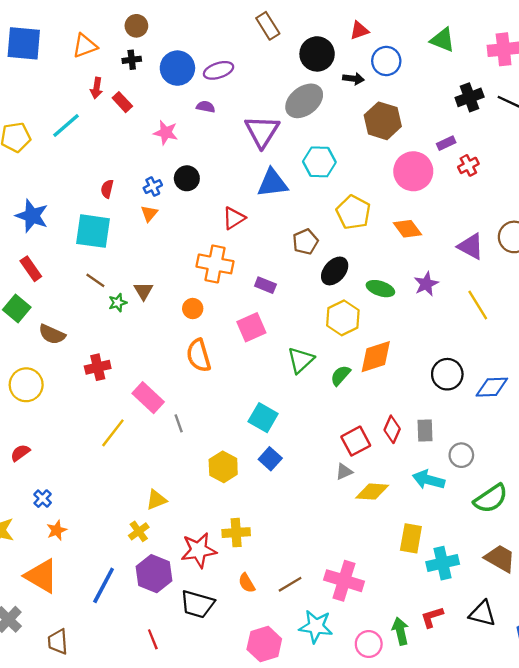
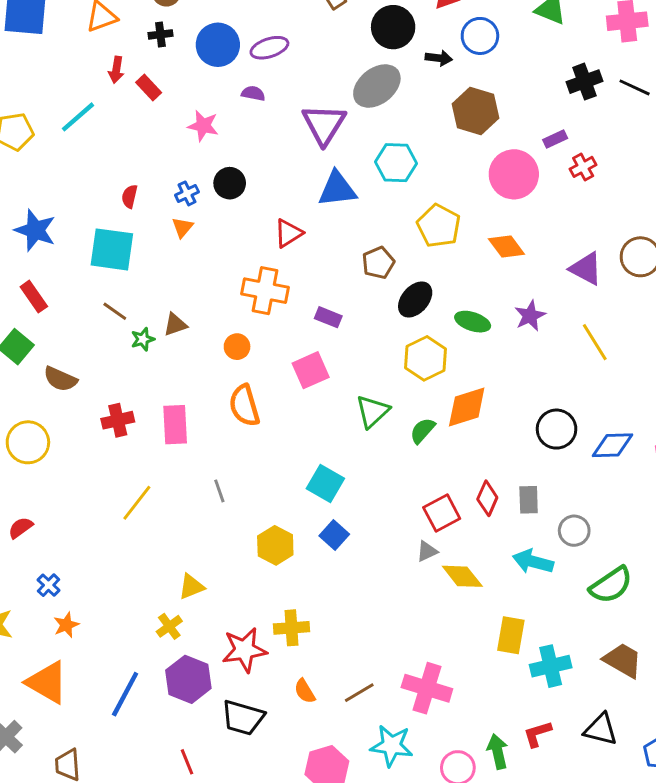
brown triangle: (143, 291) -> (175, 325), turned 42
pink rectangle: (148, 398) -> (175, 425), moved, turned 44
yellow diamond: (372, 492) -> (462, 576), turned 48

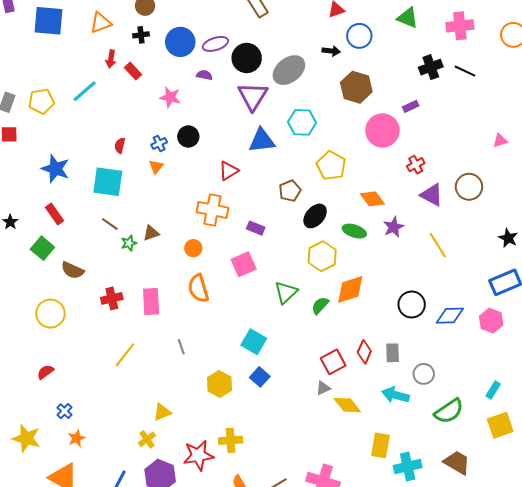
black circle: (393, 27) -> (247, 58), moved
red cross: (583, 167) -> (416, 165), moved
orange diamond: (506, 246) -> (372, 199), moved

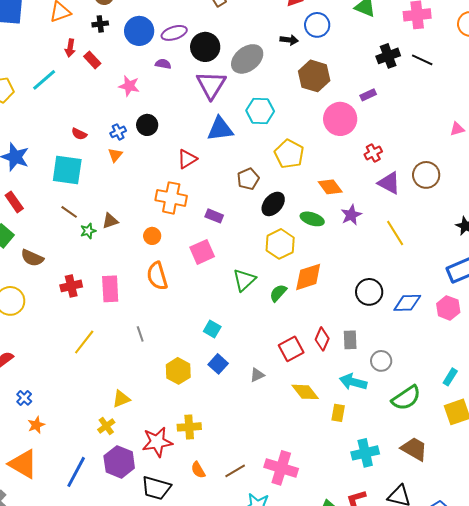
red semicircle: (120, 146) -> (79, 134), turned -77
cyan square: (254, 342) -> (212, 329), size x0.7
gray triangle: (323, 388) -> (257, 375), moved
yellow rectangle: (380, 445) -> (338, 413), moved, size x0.7

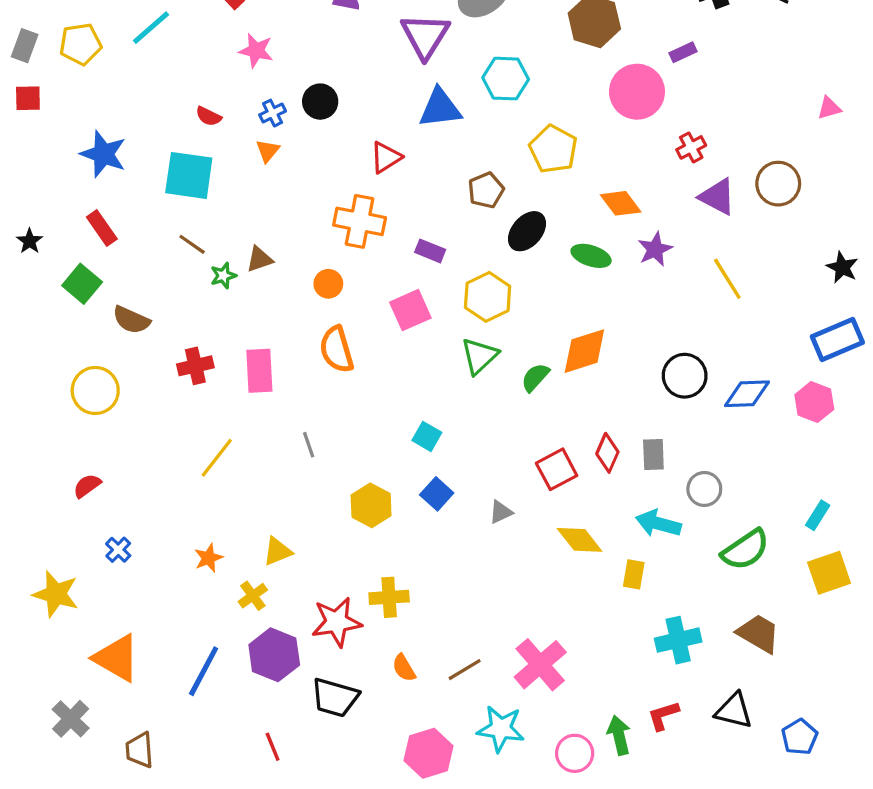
pink star: (129, 86) -> (256, 51), moved
yellow hexagon: (280, 244) -> (488, 297), moved
orange star: (36, 425) -> (209, 558), moved
pink cross: (281, 468) -> (540, 665), turned 32

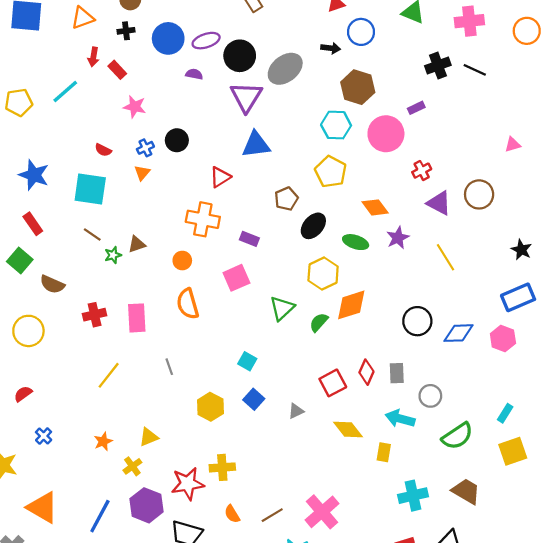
cyan hexagon: (506, 79) -> (336, 125), moved
yellow hexagon: (488, 297) -> (323, 274), moved

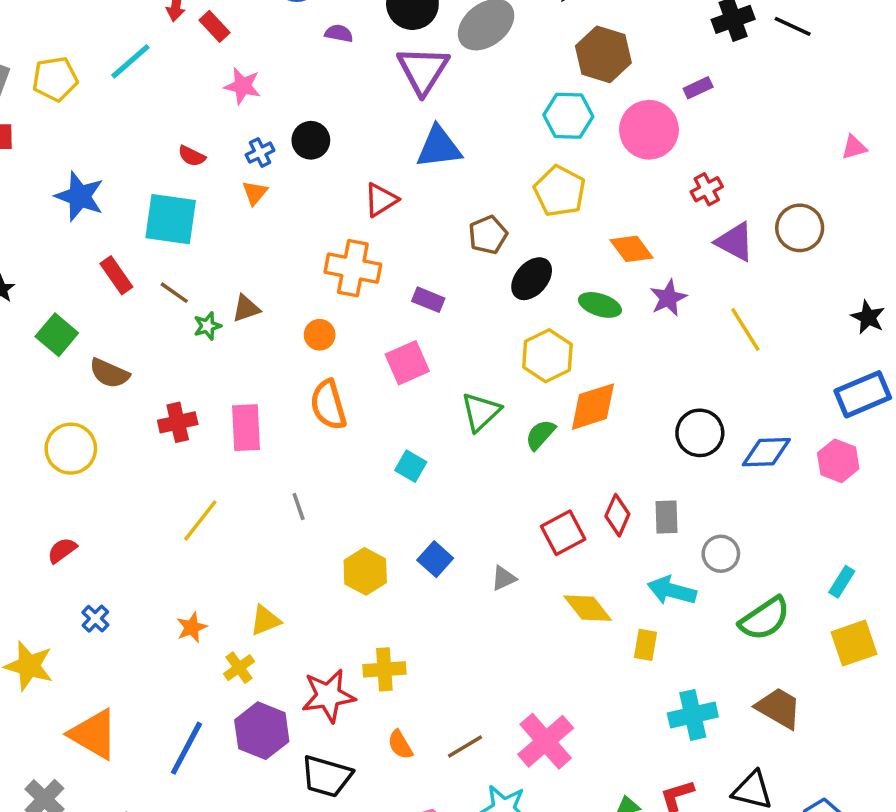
red rectangle: (33, 224) -> (116, 275), moved
cyan square: (247, 361) -> (411, 466), moved

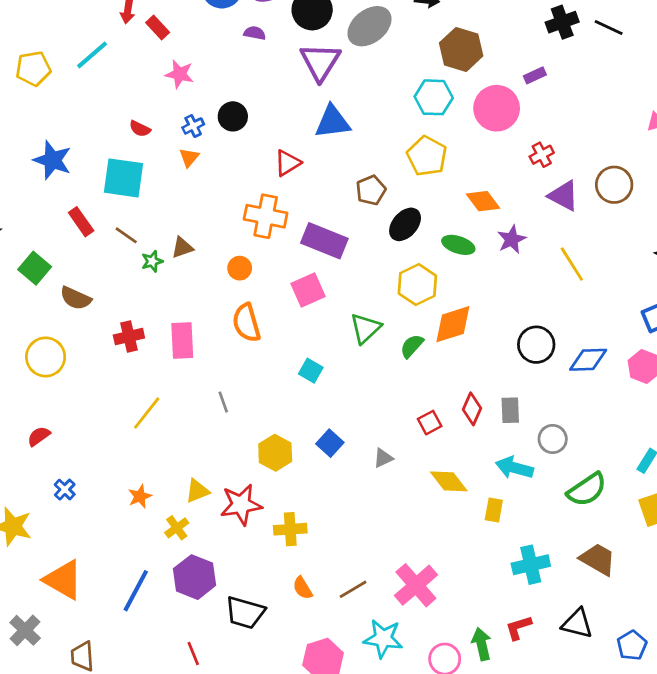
purple rectangle: (428, 300) -> (324, 241), size x1.8
red square: (563, 533) -> (430, 423), size x0.7
red star: (328, 696) -> (241, 505), moved

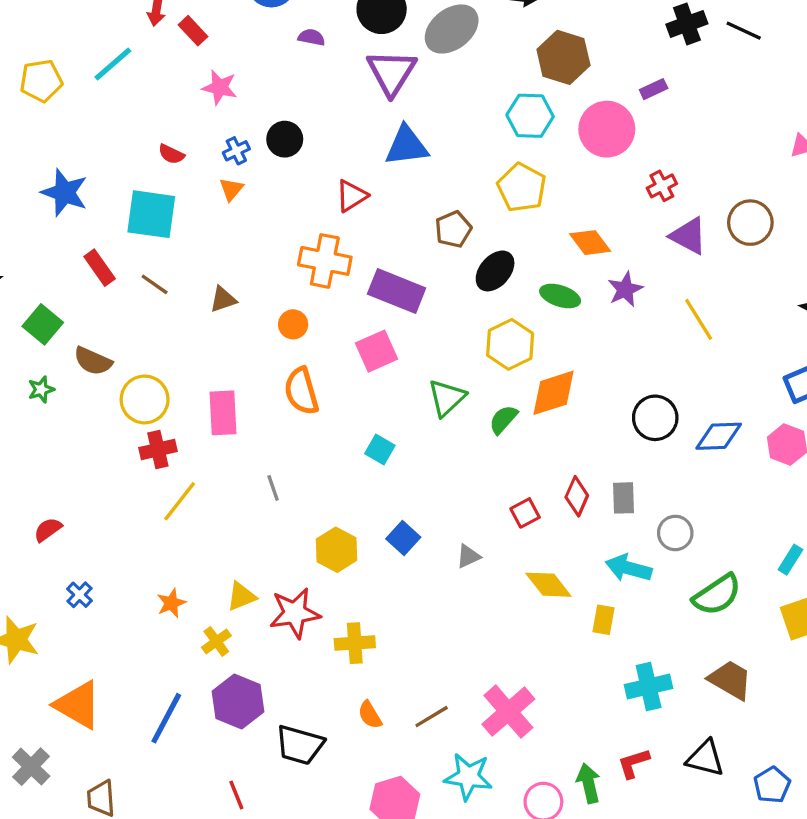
green star: (152, 261) -> (41, 389), moved
red cross: (129, 336) -> (158, 450), moved
yellow circle: (46, 357) -> (145, 399), moved

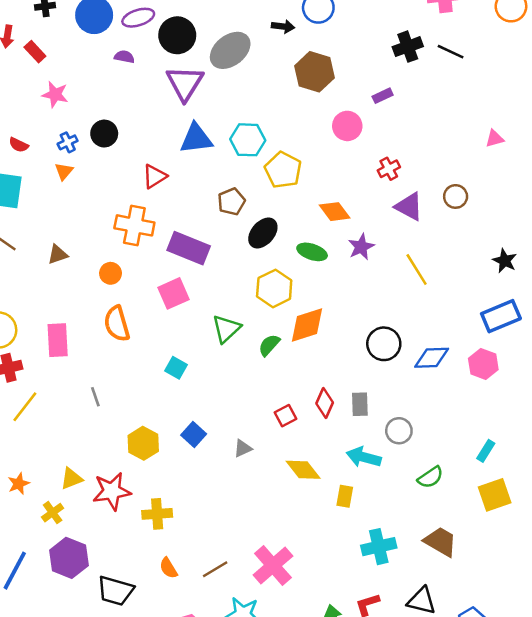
cyan hexagon: (530, 116) -> (248, 140), moved
pink circle: (607, 129) -> (347, 126), size x0.7
brown circle: (750, 223) -> (456, 196), size x0.7
green semicircle: (717, 595) -> (430, 477), size x0.7

